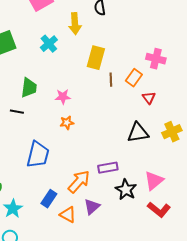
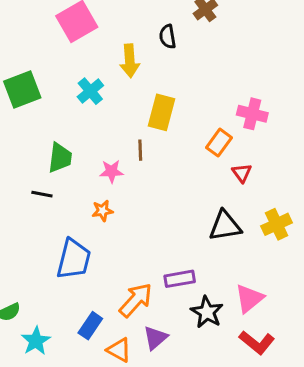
brown line: (111, 80) -> (140, 150), moved
orange star: (67, 123) -> (102, 211), moved

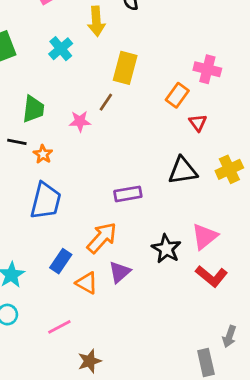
brown line: (140, 150) -> (106, 102), turned 36
orange star: (102, 211) -> (43, 154), moved, turned -30
purple rectangle: (180, 279) -> (128, 194), moved

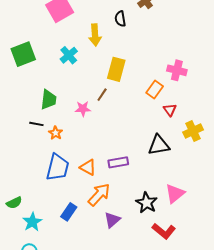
yellow cross: (229, 169) -> (193, 131), moved
red L-shape: (211, 276) -> (164, 231), moved
orange triangle: (87, 283) -> (88, 167), moved

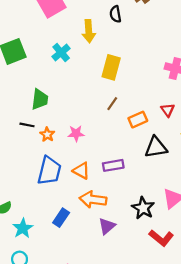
orange rectangle: (155, 90) -> (138, 120), moved, turned 30
brown line: (102, 95) -> (112, 104), moved
pink star: (83, 109) -> (76, 133), moved
orange arrow: (99, 195) -> (93, 200), turned -125

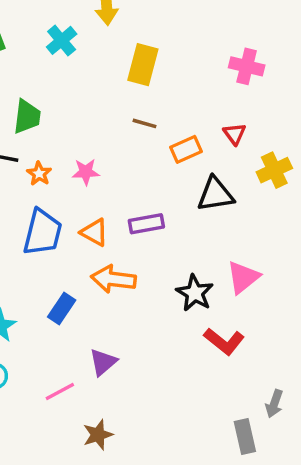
brown line: (112, 104) -> (145, 123), turned 72
purple triangle: (107, 226) -> (103, 362), moved

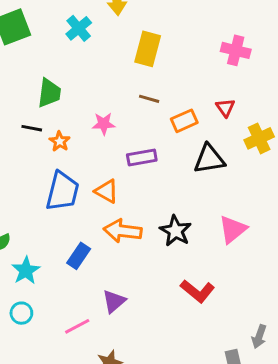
pink star: (86, 172) -> (104, 124), moved
purple rectangle: (146, 224) -> (142, 158), moved
black star: (195, 293) -> (176, 231), moved
red L-shape: (224, 341) -> (198, 291), moved

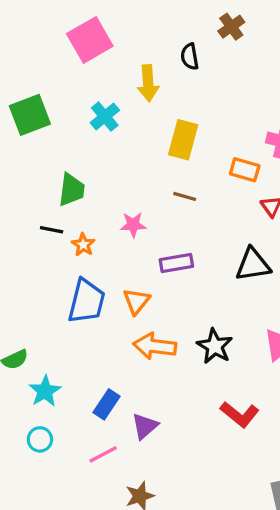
orange rectangle: (184, 121) -> (245, 170), moved, turned 40
orange triangle: (107, 191) -> (136, 301), turned 40
blue rectangle: (79, 256) -> (106, 404), moved

